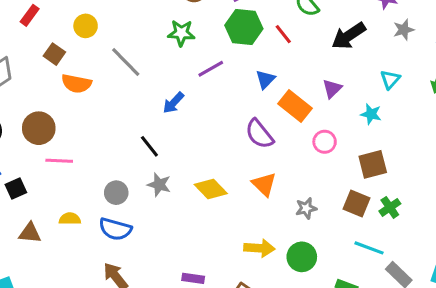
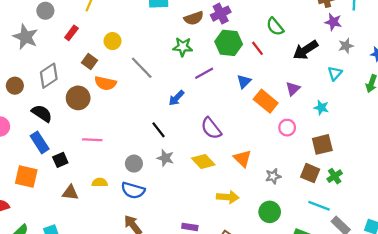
cyan triangle: (390, 80) -> (335, 73), moved
brown circle: (39, 128) -> (78, 98), moved
purple semicircle: (259, 134) -> (211, 128), moved
yellow arrow: (259, 248) -> (228, 197), moved

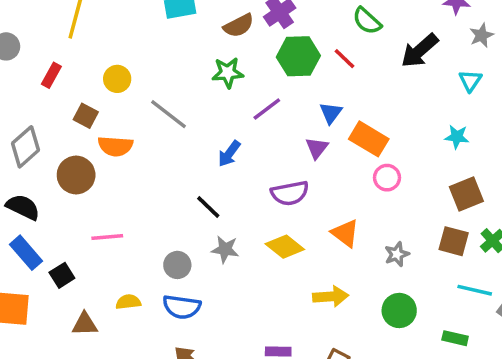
purple triangle: (293, 89) -> (317, 148), moved
purple semicircle: (211, 128) -> (290, 193), turned -55
pink circle: (287, 128) -> (387, 178), moved

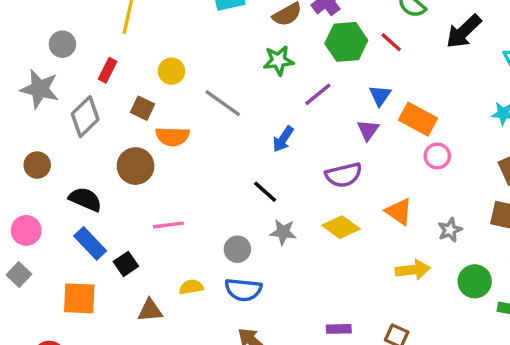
gray diamond: (25, 147) -> (85, 117), moved
yellow arrow: (331, 297) -> (413, 270), moved
green circle: (399, 310) -> (475, 281), moved

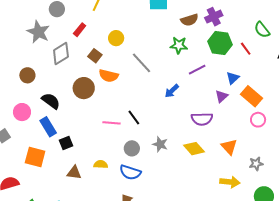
black line: (265, 192) -> (134, 117), moved
pink line: (168, 225) -> (111, 123), moved
pink circle: (26, 230) -> (22, 112), moved

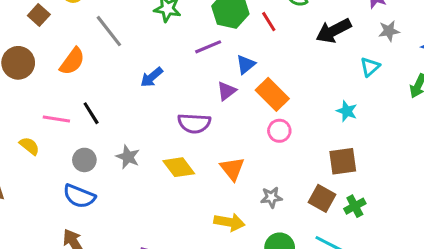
purple line: (197, 70) -> (208, 47), moved
orange semicircle: (109, 76) -> (72, 61), moved, turned -72
yellow semicircle: (101, 164) -> (29, 146), moved, turned 32

